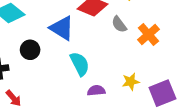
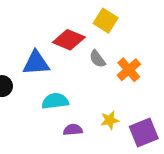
blue triangle: (62, 28) -> (36, 63), turned -36
cyan semicircle: (80, 64) -> (55, 101), turned -70

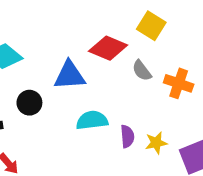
orange cross: (129, 70) -> (179, 83), turned -30
purple semicircle: (73, 130) -> (127, 136), moved, turned 90

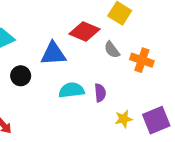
purple semicircle: (127, 136) -> (100, 93), moved
yellow star: (156, 143) -> (124, 119), moved

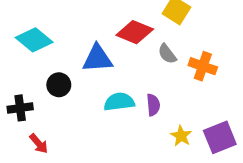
yellow star: (124, 119) -> (181, 136), turned -30

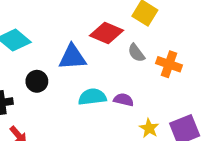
purple semicircle: (153, 105) -> (124, 100), turned -72

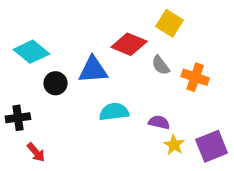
black circle: (37, 81) -> (56, 83), moved
purple semicircle: (124, 100) -> (159, 122), moved

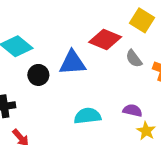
cyan semicircle: (114, 112) -> (87, 116), moved

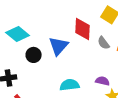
red diamond: (105, 39) -> (83, 29), turned 70
blue triangle: (72, 63) -> (59, 46), turned -45

